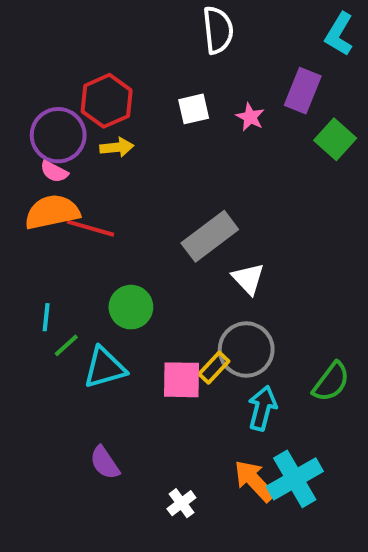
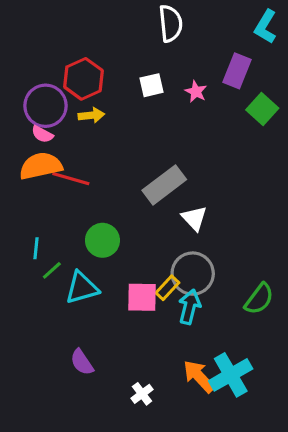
cyan arrow: (262, 408) -> (190, 307), moved

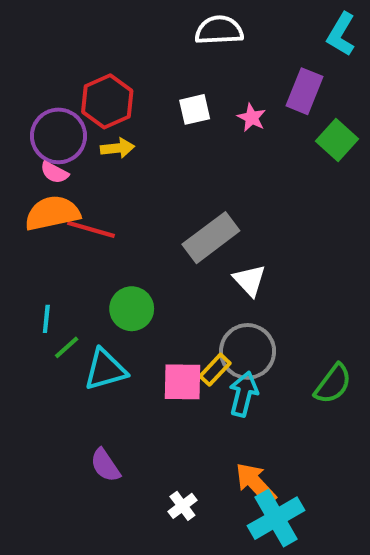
white semicircle: (171, 23) -> (219, 30), turned -87
cyan cross: (231, 375) -> (276, 518), moved

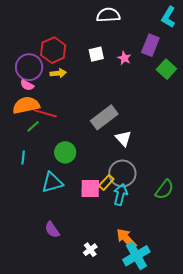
green line: (67, 347) -> (33, 126), moved

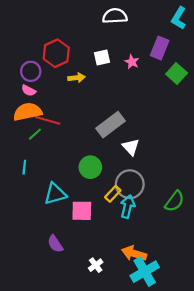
purple circle: (29, 67) -> (31, 71), size x0.7
yellow arrow: (58, 73) -> (77, 78), moved
green circle: (65, 152) -> (90, 167), moved
pink square: (90, 188) -> (82, 211), moved
orange arrow: (126, 239) -> (134, 253), turned -30

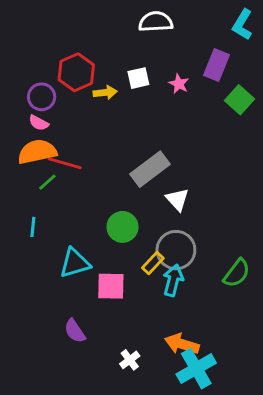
yellow arrow: (77, 78) -> (105, 92), moved

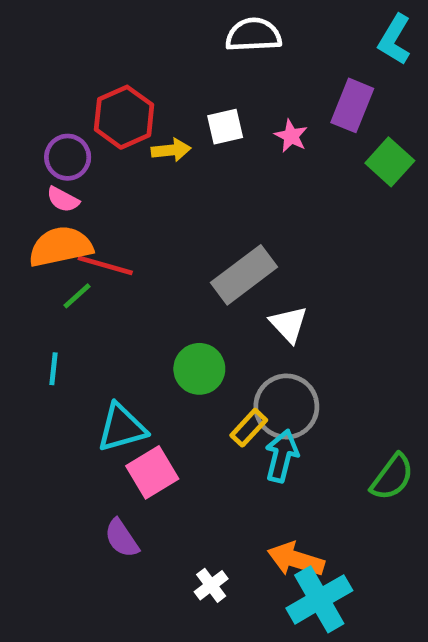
green semicircle: (237, 273) -> (392, 477), moved
pink square: (111, 286) -> (152, 472), moved, turned -32

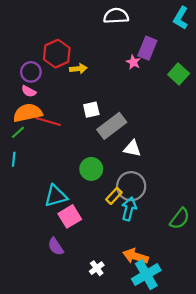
purple rectangle: (352, 105) -> (147, 48), moved
white square: (225, 127) -> (91, 110), moved
green line: (77, 296) -> (18, 132), moved
white triangle: (289, 324) -> (132, 148), turned -36
cyan line: (53, 369) -> (14, 159), moved

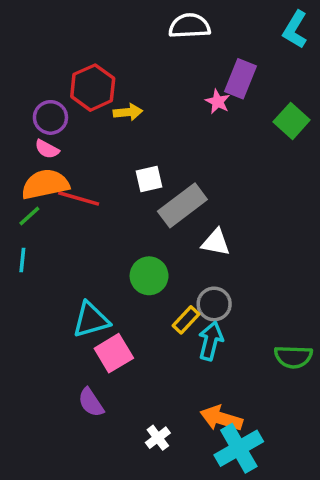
gray circle: (131, 186) -> (214, 304), size x0.7
green semicircle: (180, 219) -> (293, 357), turned 55

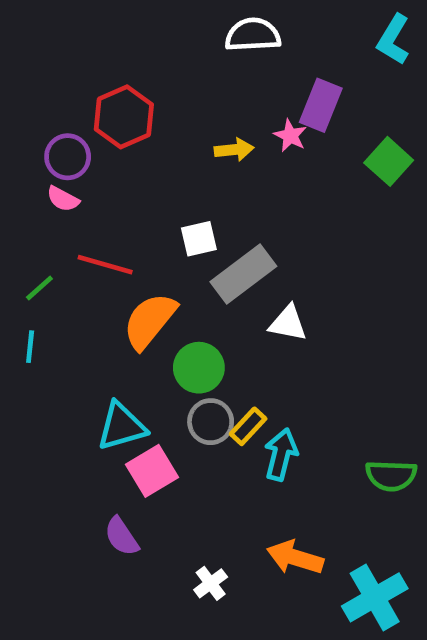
yellow arrow: (128, 112) -> (234, 150), moved
orange semicircle: (45, 184) -> (150, 321), moved, turned -39
gray circle: (214, 304) -> (211, 422), moved
cyan cross: (239, 448) -> (375, 597), moved

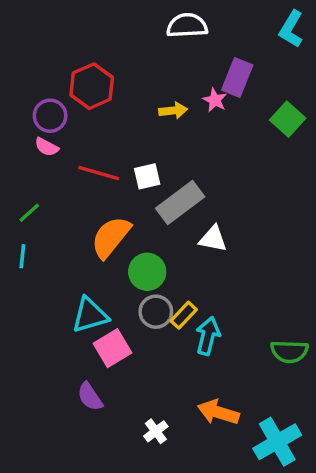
red line: (105, 265) -> (99, 173), moved

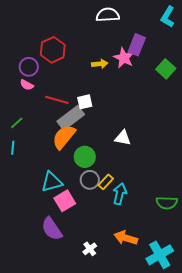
pink star: (215, 100) -> (124, 58), size x1.5
gray rectangle: (180, 202) -> (71, 118), moved
purple semicircle: (90, 397) -> (52, 229), size x1.4

